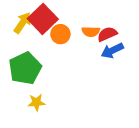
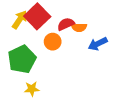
orange circle: (60, 34) -> (53, 42), moved
red semicircle: (107, 34) -> (66, 24), moved

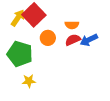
red semicircle: (66, 24) -> (73, 40), moved
green pentagon: (22, 59) -> (20, 54), turned -30

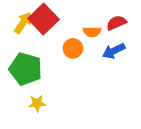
orange circle: (48, 38) -> (73, 48), moved
red semicircle: (73, 40) -> (116, 23), moved

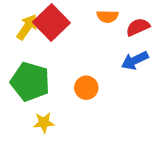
orange semicircle: (92, 32) -> (108, 16), moved
orange circle: (73, 48) -> (86, 88), moved

